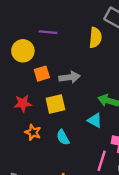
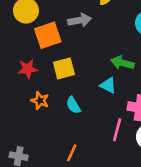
orange square: (42, 74) -> (48, 35), size x1.5
gray arrow: (70, 77) -> (80, 20), moved

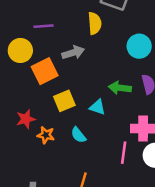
red star: (28, 69) -> (26, 119), moved
cyan triangle: (108, 85) -> (98, 107), moved

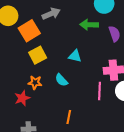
green arrow: (120, 88) -> (89, 25), moved
yellow square: (64, 101) -> (38, 55), moved
red star: (26, 119) -> (22, 98), moved

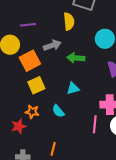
green arrow: (89, 25) -> (76, 58), moved
cyan triangle: (75, 56) -> (73, 88), turned -32
orange line: (69, 117) -> (53, 149), moved

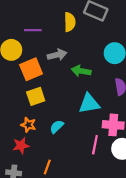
yellow semicircle: (69, 21) -> (70, 22), moved
cyan triangle: (73, 88) -> (89, 103), moved, size x1.5
cyan semicircle: (58, 111) -> (57, 127), turned 80
red star: (19, 126) -> (21, 146), moved

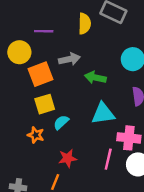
cyan semicircle: (57, 127) -> (61, 122), moved
red star: (21, 146) -> (68, 158), moved

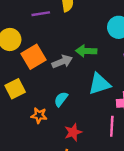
purple line: (44, 31) -> (41, 14), moved
gray arrow: (69, 59) -> (62, 62), moved
yellow square: (45, 104) -> (15, 89), moved

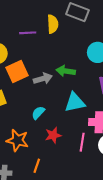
orange star: (39, 115) -> (17, 140), moved, size x1.5
red star: (73, 132) -> (53, 135), moved

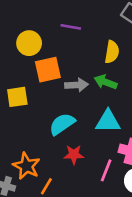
yellow semicircle: (53, 24) -> (112, 52), moved
cyan semicircle: (38, 113) -> (62, 124), size x1.5
orange star: (17, 140) -> (26, 166), moved

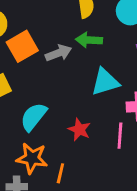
cyan semicircle: (62, 124) -> (33, 117), moved
red star: (74, 155) -> (79, 130), turned -30

